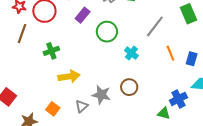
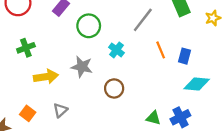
gray star: (101, 95) -> (82, 67), moved
blue cross: (178, 99) -> (180, 117), moved

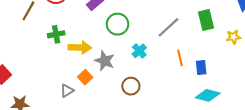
blue rectangle: (185, 56) -> (201, 68), turned -32
yellow arrow: (46, 77) -> (80, 47), moved
gray triangle: (60, 110) -> (67, 91), moved
orange square: (28, 113) -> (85, 77), moved

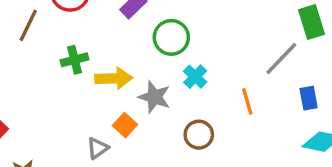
gray line: (168, 27) -> (281, 58), moved
cyan cross: (139, 51) -> (195, 77), moved
orange line: (180, 58) -> (247, 101), moved

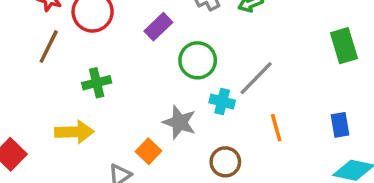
gray line: (281, 58) -> (256, 78), moved
cyan cross: (195, 77) -> (222, 101), turned -30
yellow arrow: (114, 78) -> (74, 132), moved

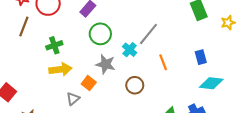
green circle: (198, 60) -> (100, 34), moved
cyan cross: (222, 101) -> (130, 50), turned 32
yellow arrow: (74, 132) -> (60, 69), moved

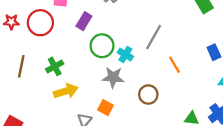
brown line: (24, 26) -> (21, 66), moved
cyan cross: (130, 50) -> (125, 55), moved
orange square: (89, 83) -> (105, 108), moved

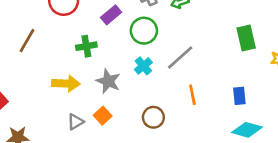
green circle: (102, 46) -> (144, 31), moved
green cross: (55, 66) -> (86, 46), moved
gray star: (113, 77) -> (108, 81), moved

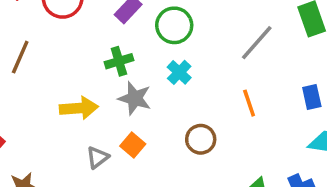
green cross: (86, 46) -> (119, 61), moved
gray line: (180, 57) -> (257, 43), moved

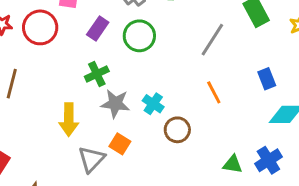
cyan cross: (179, 72) -> (153, 104), moved
yellow arrow: (79, 108) -> (69, 119), turned 104
gray triangle: (98, 157) -> (91, 159), size x1.4

